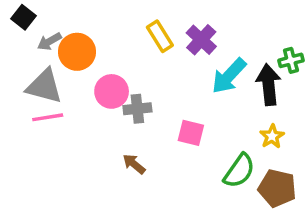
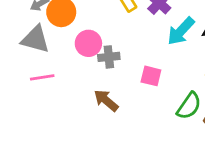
pink line: (48, 117) -> (42, 77), moved
brown arrow: (134, 164) -> (106, 100), size x1.4

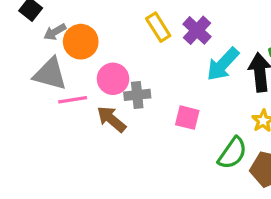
pink line: (42, 77) -> (73, 100), moved
brown arrow: (106, 100) -> (111, 119), moved

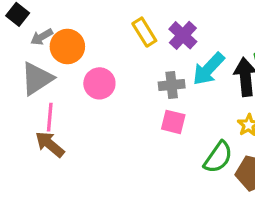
gray triangle: (50, 74) -> (37, 79), turned -48
gray cross: (137, 95) -> (172, 85), moved
pink line: (73, 100) -> (50, 117), moved, turned -76
brown arrow: (111, 119) -> (50, 144), moved

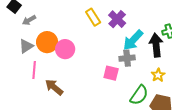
orange circle: (67, 47) -> (47, 42), moved
gray triangle: (37, 79) -> (26, 46), size x0.7
gray cross: (172, 85) -> (127, 58), moved
brown arrow: (50, 144) -> (54, 87), moved

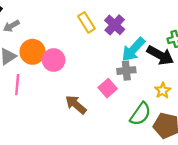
black arrow: (156, 45) -> (160, 55), turned 125
pink square: (111, 73) -> (108, 88), turned 35
brown arrow: (54, 87) -> (76, 105), moved

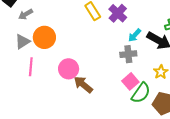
cyan arrow: (133, 49) -> (135, 35), size x0.6
pink circle: (54, 60) -> (69, 69), moved
pink square: (108, 88) -> (130, 81), moved

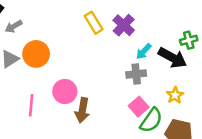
pink line: (31, 67) -> (31, 105), moved
brown arrow: (83, 85) -> (82, 110), turned -120

